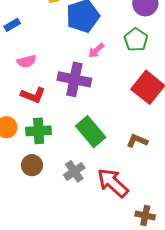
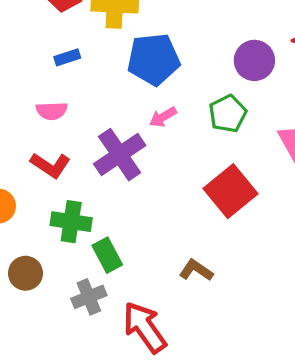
blue rectangle: (12, 25) -> (67, 57), moved
purple cross: (74, 79) -> (120, 155), turned 32
green cross: (39, 131) -> (71, 222), moved
green rectangle: (91, 132) -> (107, 255), moved, size x0.7

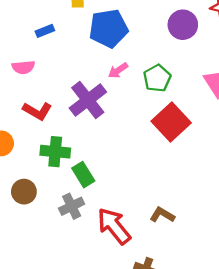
pink semicircle: (52, 111) -> (23, 67), moved
green pentagon: (228, 114) -> (157, 78), moved
brown L-shape: (196, 270) -> (162, 215), moved

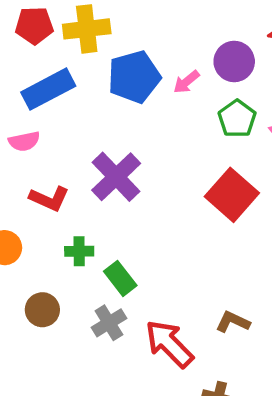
blue rectangle: (45, 31) -> (48, 89), size x2.0
pink arrow: (118, 70) -> (186, 82), moved
green pentagon: (157, 78) -> (237, 119), moved
green cross: (55, 152) -> (79, 251), size x0.7

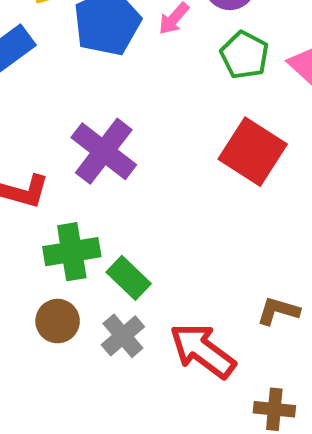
green cross: (79, 251) -> (72, 252), size x1.5
brown circle: (42, 310) -> (58, 321), moved

